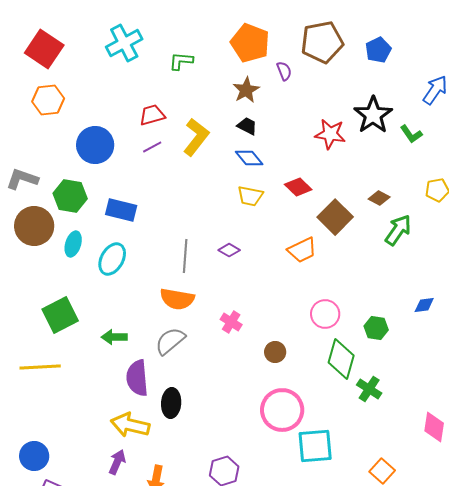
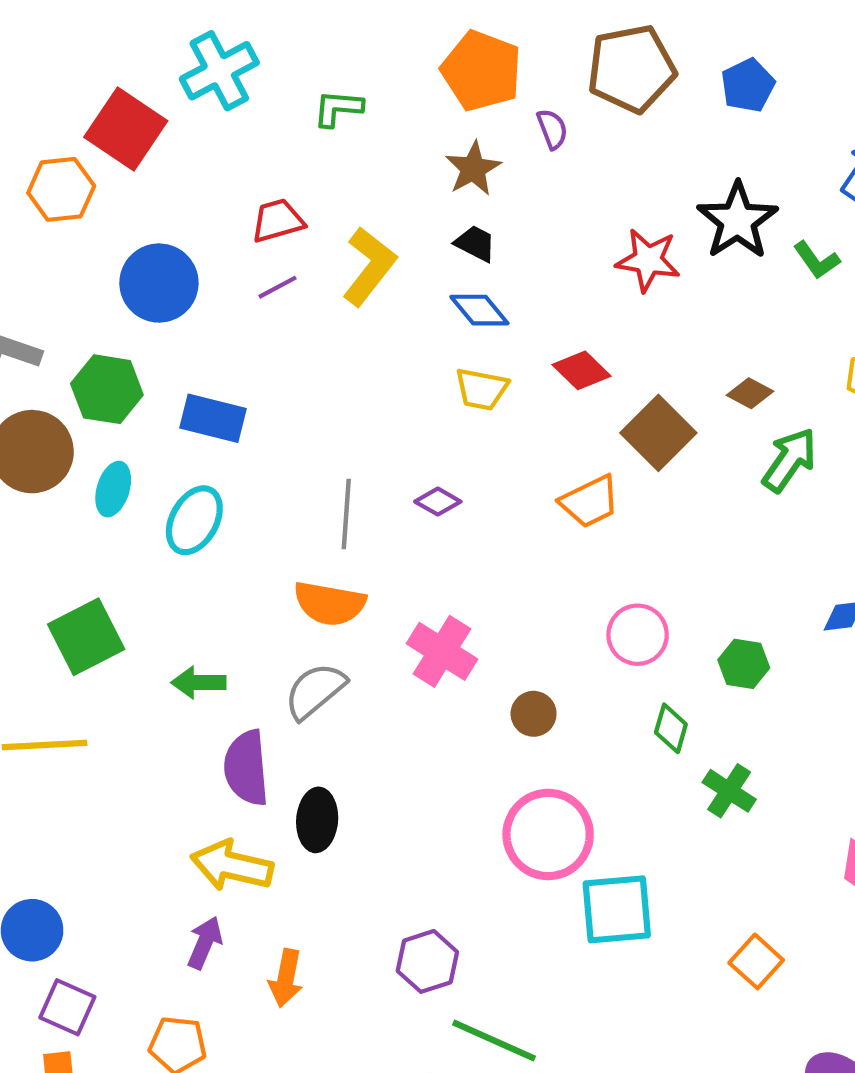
red square: (44, 49) -> (126, 129), moved
pink cross: (231, 322) -> (442, 651), size x1.5
green diamond: (341, 359) -> (671, 728), size x0.6

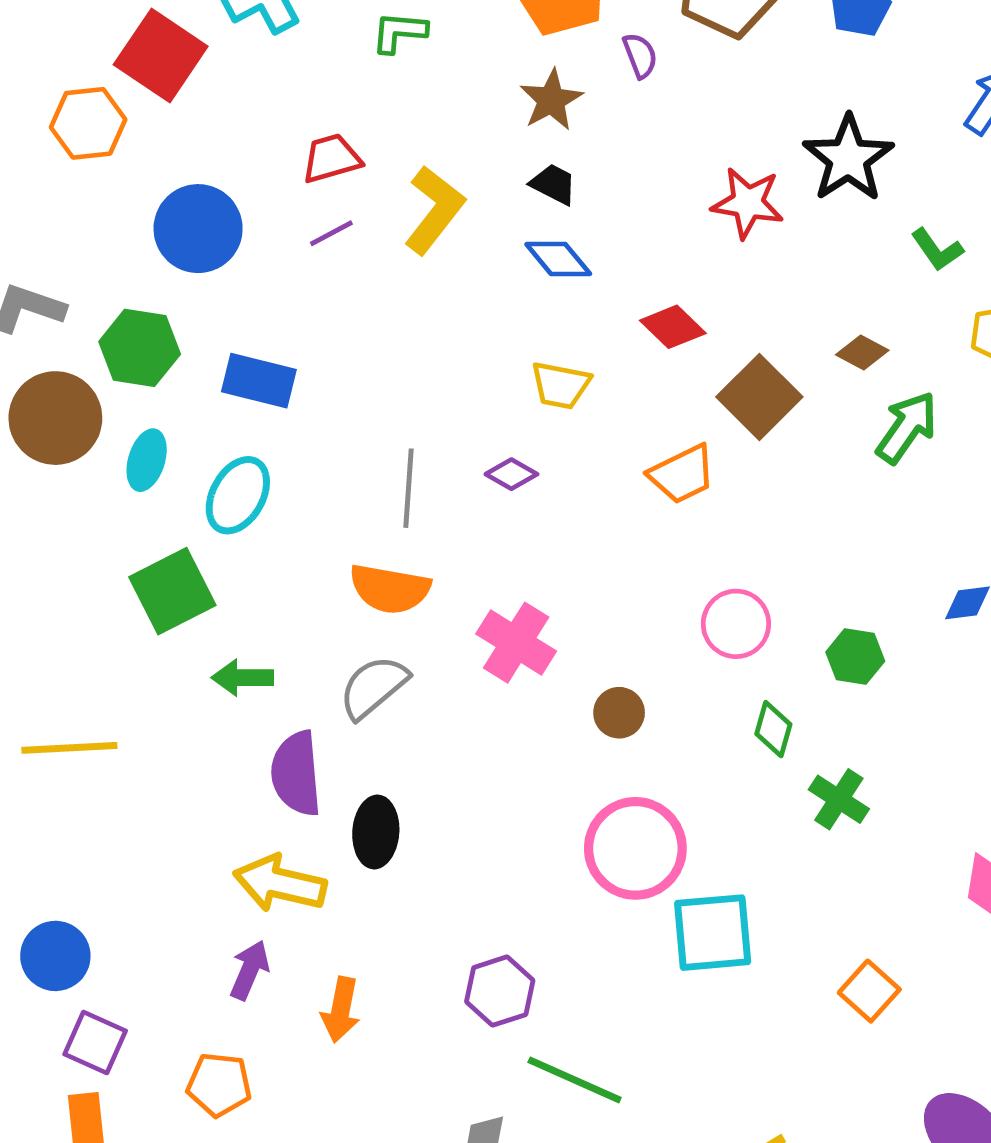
green L-shape: (817, 260) -> (937, 250), moved
yellow trapezoid: (482, 389) -> (561, 385), moved
green square: (86, 637) -> (172, 591), moved

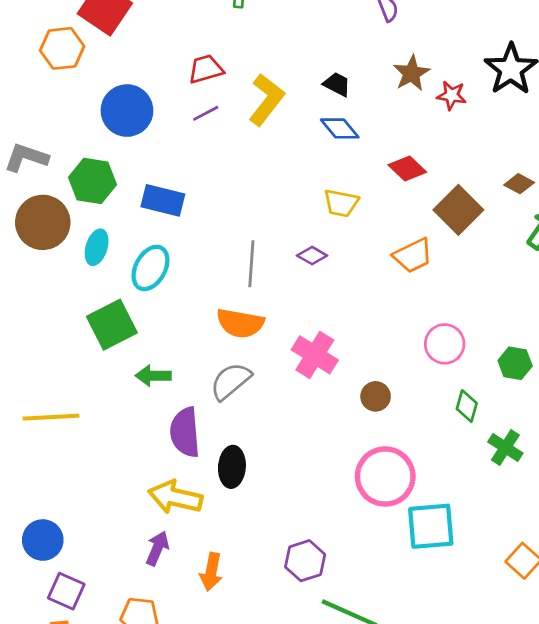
brown star: (551, 100) -> (411, 73), moved
red star: (748, 203) -> (452, 95), size x0.7

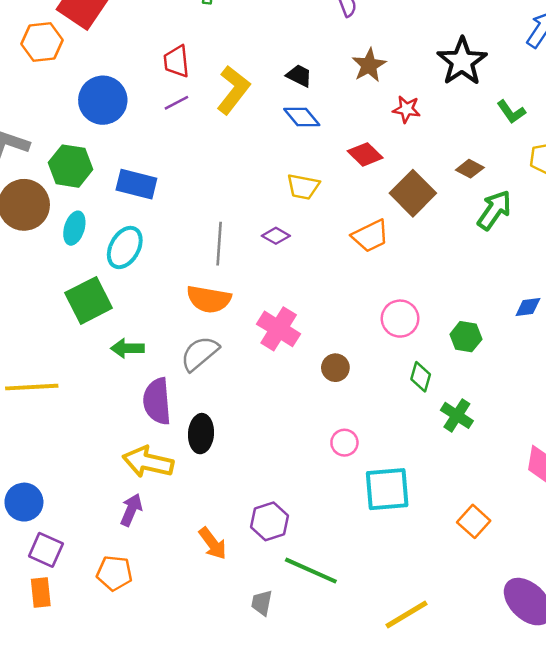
red trapezoid: (206, 69) -> (176, 61), turned -80
red star: (452, 95) -> (406, 109), moved
pink circle: (385, 476) -> (344, 443), size x0.5
orange arrow: (211, 572) -> (213, 543), moved, turned -48

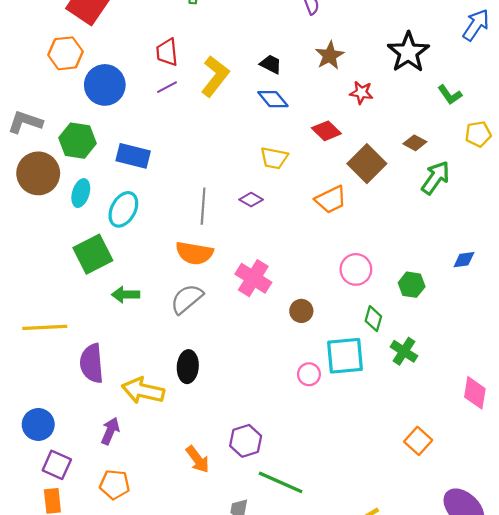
orange hexagon: (42, 42) -> (66, 53), moved
purple semicircle: (157, 401) -> (92, 363), moved
cyan square: (387, 489) -> (345, 356), moved
purple arrow: (131, 510) -> (110, 431), moved

